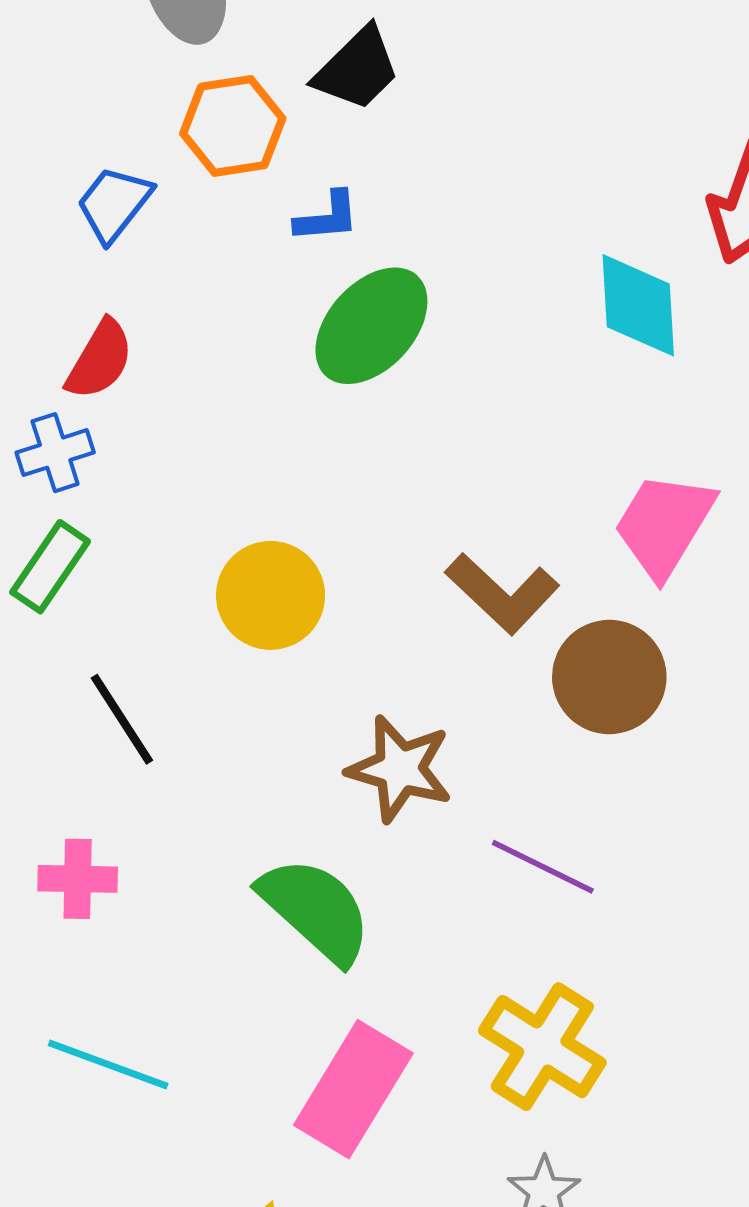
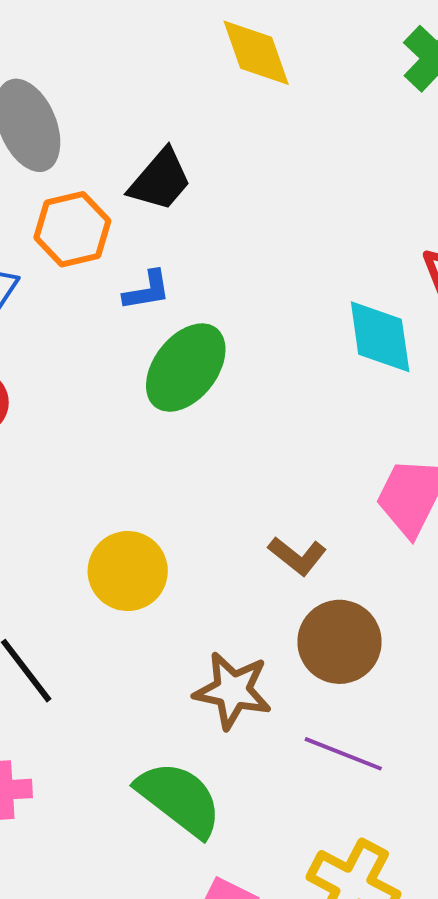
brown L-shape: (502, 593) -> (297, 556), size x0.7
brown circle: (609, 677) -> (339, 642), moved

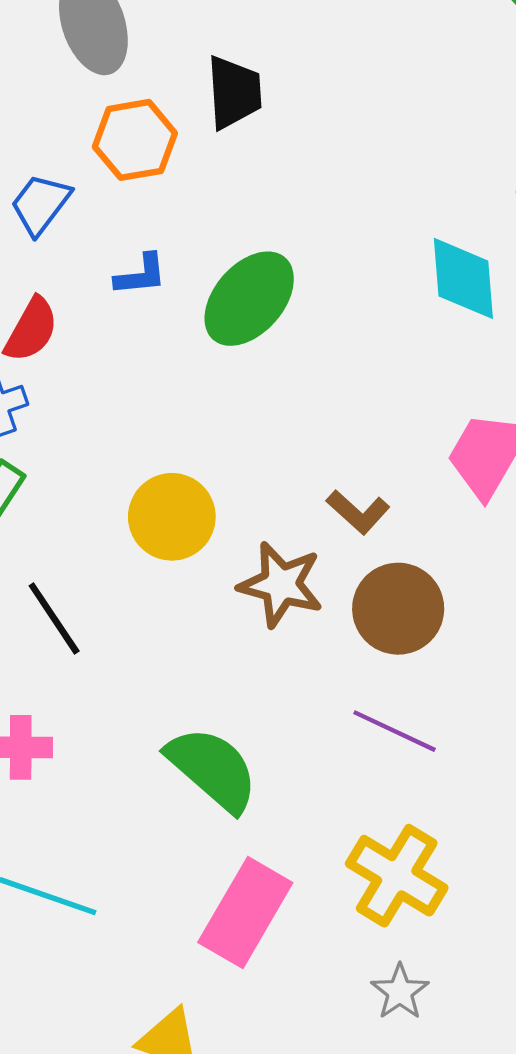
black trapezoid: (160, 180) -> (234, 92), turned -48
blue L-shape: (147, 290) -> (141, 275), moved
brown star: (233, 690) -> (281, 584), moved

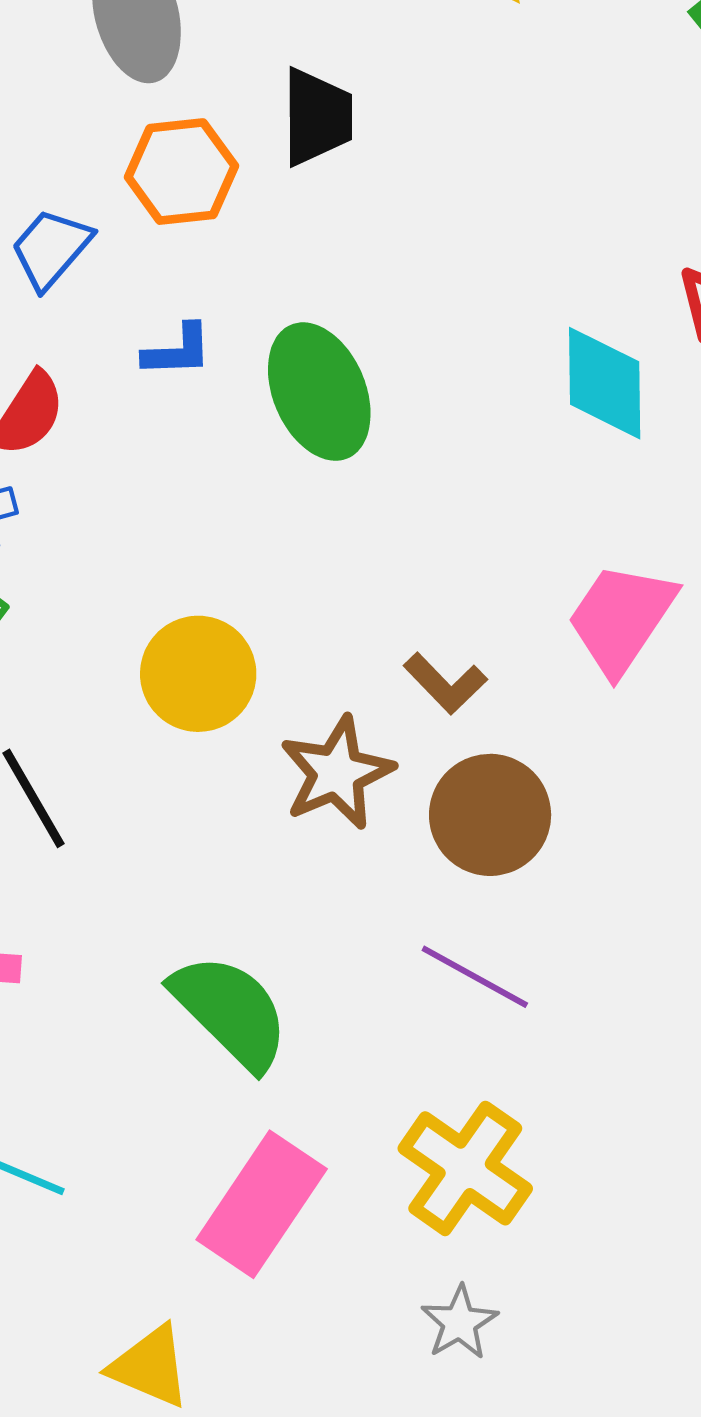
green ellipse: (249, 299) -> (319, 392), turned -68
brown star: (281, 584) -> (337, 773), turned 30

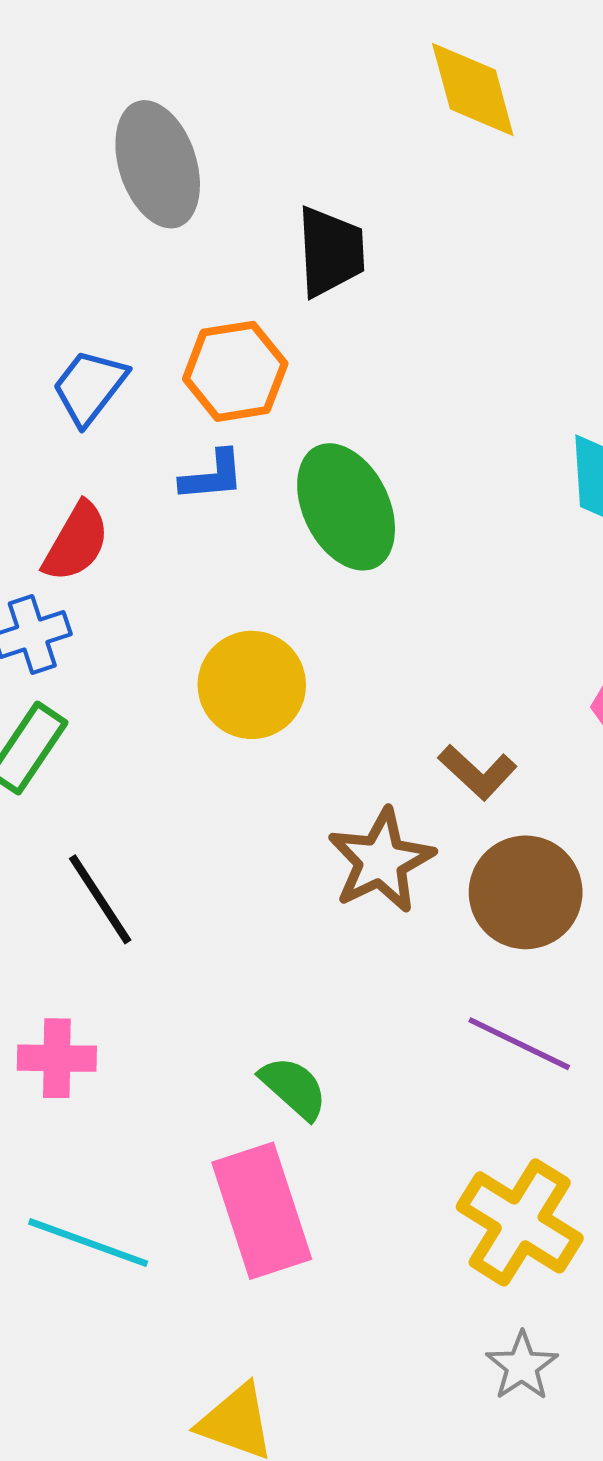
orange hexagon: (181, 172) -> (235, 371), moved
yellow circle: (198, 674) -> (252, 685), moved
green semicircle: (230, 1011) -> (294, 1088), size x0.6
pink rectangle: (262, 1204) -> (262, 1211), moved, turned -49

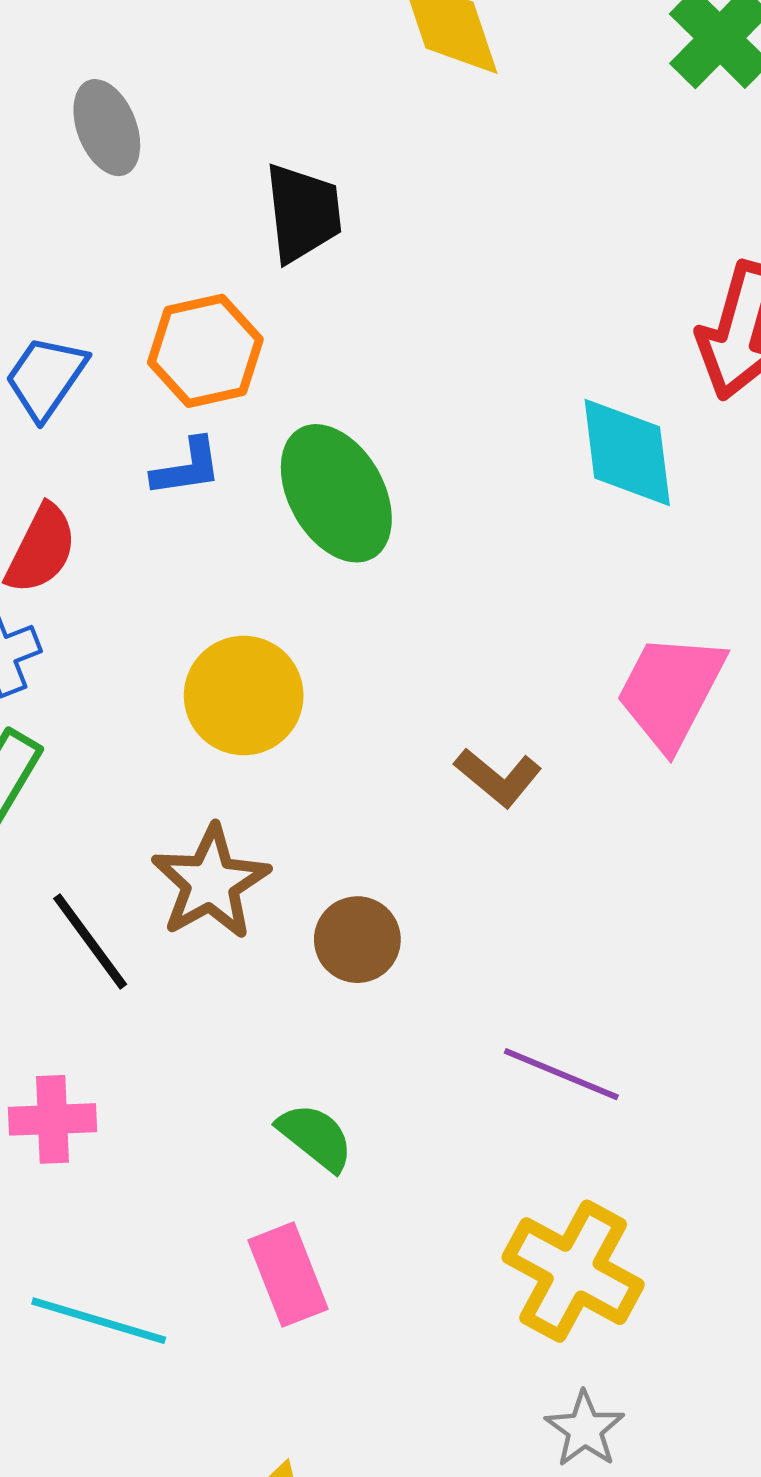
gray ellipse: (158, 164) -> (107, 128), size x0.7
brown star: (381, 861) -> (211, 882), moved
brown circle: (526, 892) -> (357, 940), moved, size x0.7
pink rectangle: (262, 1211) -> (288, 1275), size x0.7

